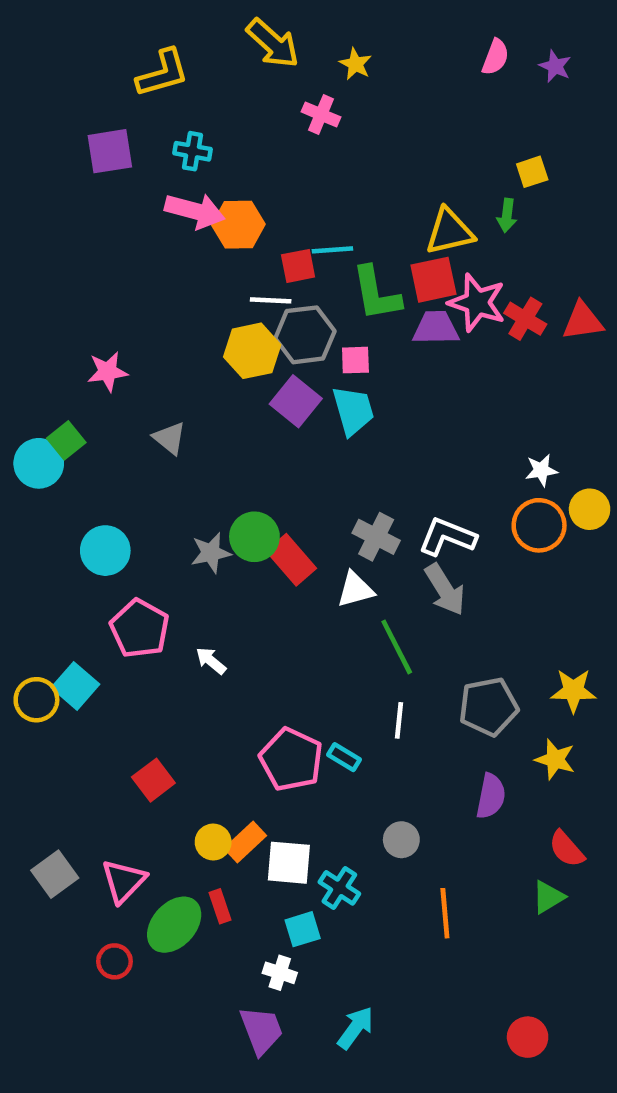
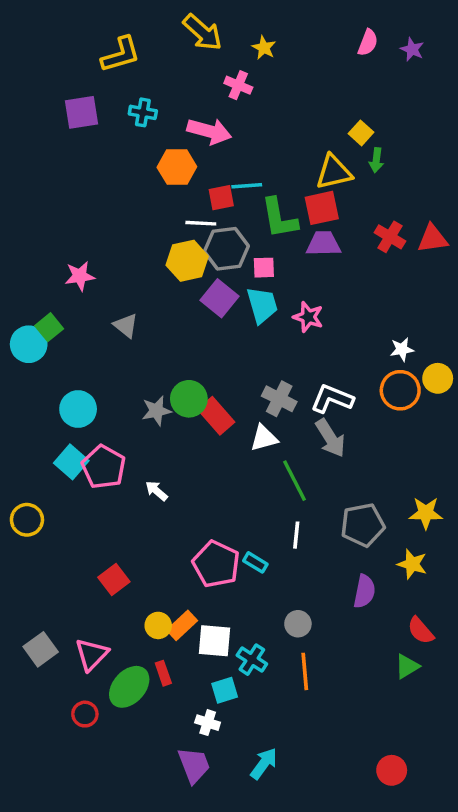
yellow square: (532, 172) -> (361, 133), moved, turned -30
pink arrow: (195, 211) -> (209, 131), moved
pink star: (477, 303) -> (308, 317), moved, size x0.7
cyan square: (75, 686) -> (71, 462), moved
orange line: (445, 913) -> (305, 671), moved

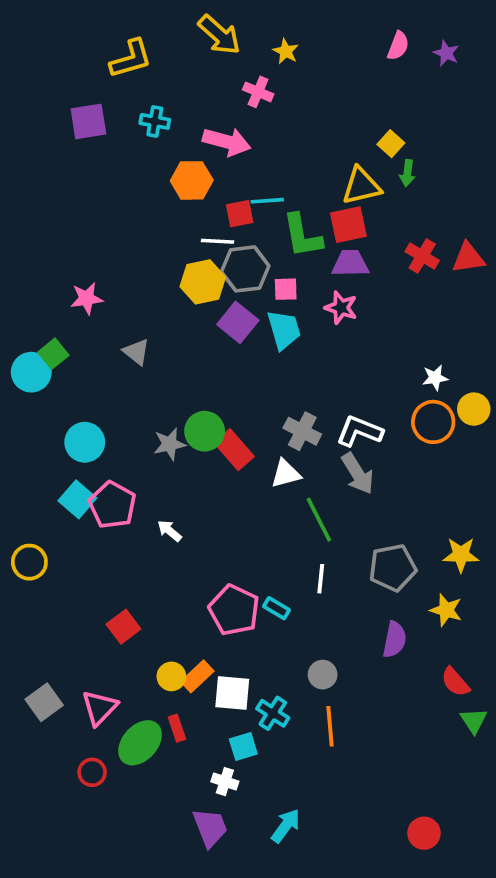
pink star: (308, 317) -> (341, 308), moved
green triangle: (407, 666) -> (474, 721), moved, turned -32

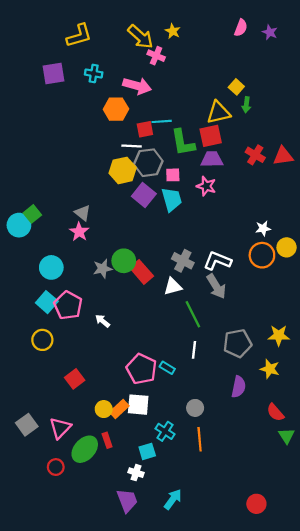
yellow arrow: (219, 35) -> (140, 37), moved
pink star: (87, 298) -> (79, 232), moved, turned -30
yellow circle: (29, 562) -> (42, 340), moved
white square: (232, 693) -> (138, 405), moved

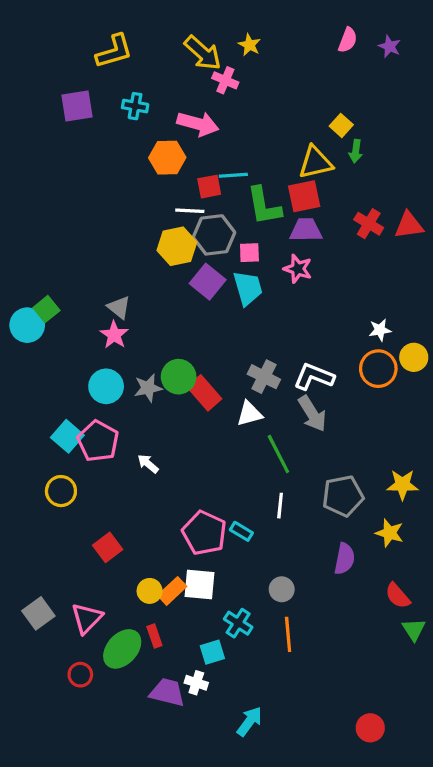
cyan circle: (51, 267) -> (106, 386), moved
purple trapezoid: (127, 500) -> (167, 692), moved, turned -55

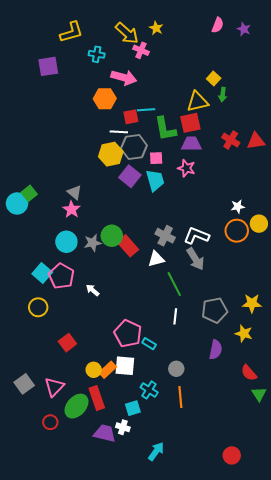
cyan cross: (135, 106) -> (97, 54), moved
cyan rectangle: (241, 531) -> (149, 344), moved
red rectangle: (154, 636) -> (97, 398), size x1.6

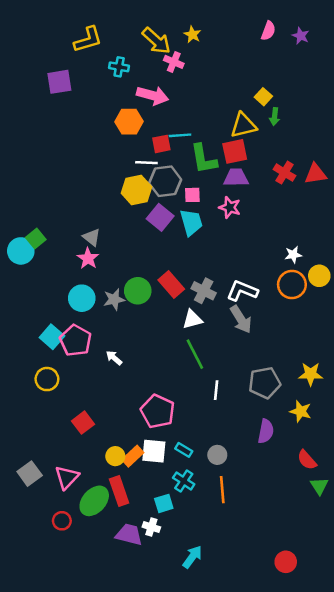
red rectangle: (128, 246) -> (171, 285), moved
green line: (174, 284) -> (195, 354), moved
cyan rectangle: (149, 344) -> (184, 450), moved

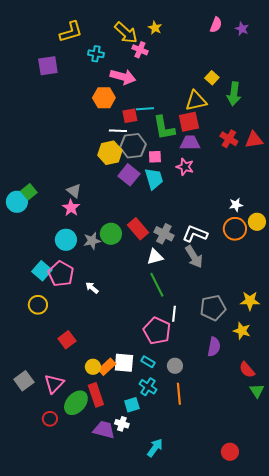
green arrow: (275, 117) -> (234, 94), moved, size x1.6
pink pentagon: (158, 411) -> (157, 331), moved

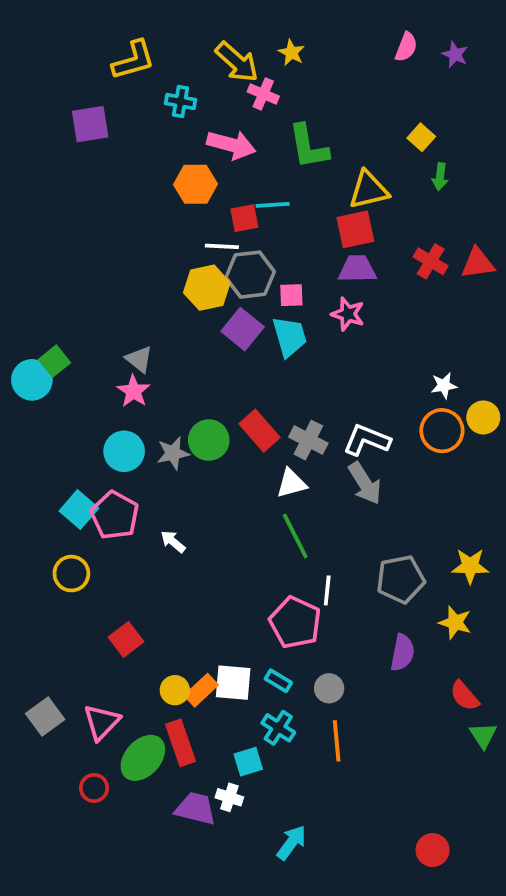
yellow square: (212, 78) -> (421, 137), moved
green arrow: (234, 94) -> (440, 177), size x0.6
green L-shape: (164, 128) -> (308, 147), moved

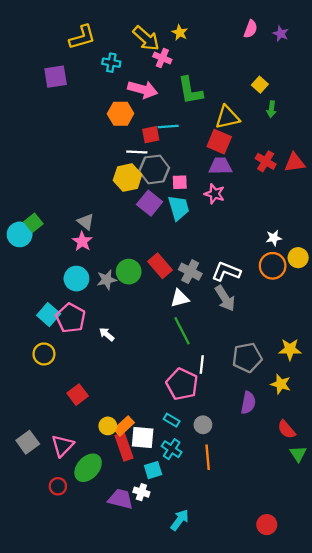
red square: (355, 229) -> (219, 142), turned 35
white square: (233, 683) -> (143, 438), moved
red rectangle: (180, 743) -> (124, 447), moved

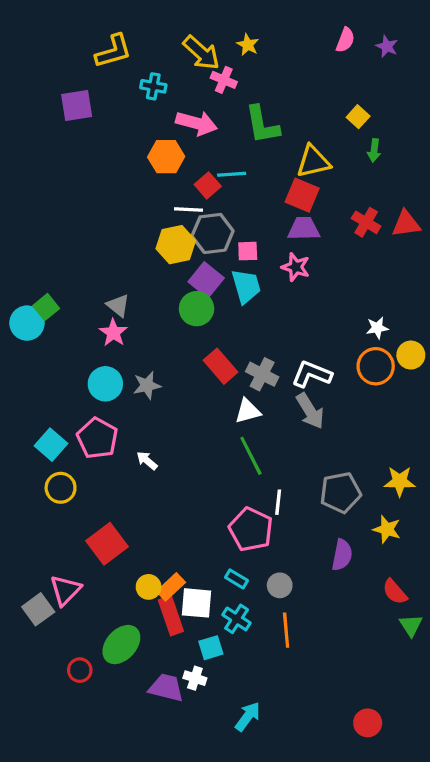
red square: (151, 135) -> (208, 185), turned -30
green circle: (129, 272) -> (197, 309), moved
cyan square: (49, 315) -> (51, 445), moved
red square: (78, 395) -> (107, 544), size x1.4
pink triangle: (63, 446) -> (65, 590), moved

